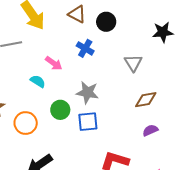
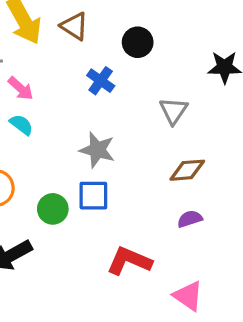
brown triangle: (77, 14) -> (74, 26), moved
pink arrow: (54, 63) -> (21, 88), moved
green circle: (60, 110) -> (53, 209), moved

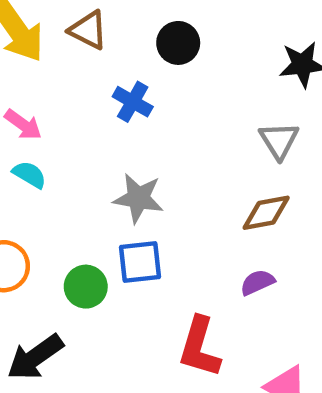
gray triangle: (174, 111) -> (279, 140), moved
purple semicircle: (190, 219) -> (257, 282), moved
red L-shape: (129, 261) -> (199, 347), turned -90

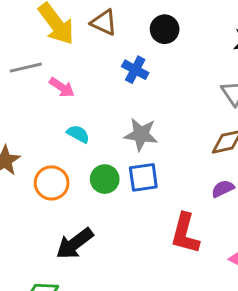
cyan semicircle: (29, 175) -> (78, 134), moved
green circle: (86, 287) -> (105, 179), moved

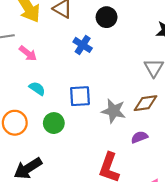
gray star: (141, 134) -> (114, 111), moved
blue square: (143, 177) -> (80, 96), moved

